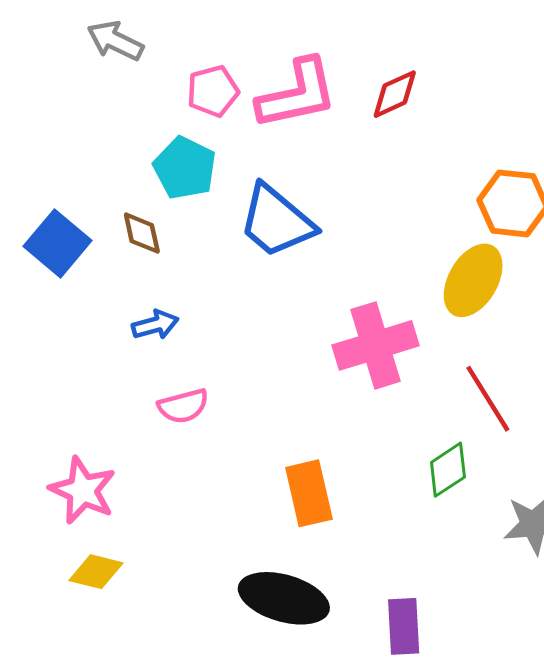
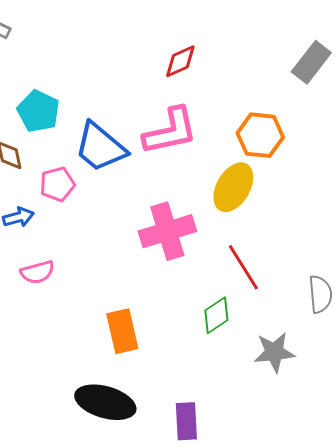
pink pentagon: (213, 91) -> (57, 184), moved
pink L-shape: (297, 94) -> (170, 131), moved

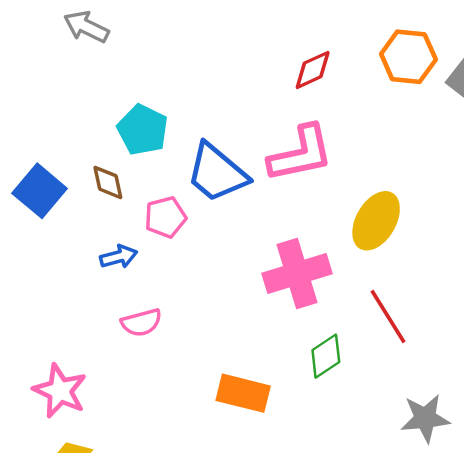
orange hexagon: (260, 135) -> (408, 57), moved
green diamond: (216, 315) -> (326, 356), moved
orange rectangle: (122, 331) -> (243, 393), turned -63

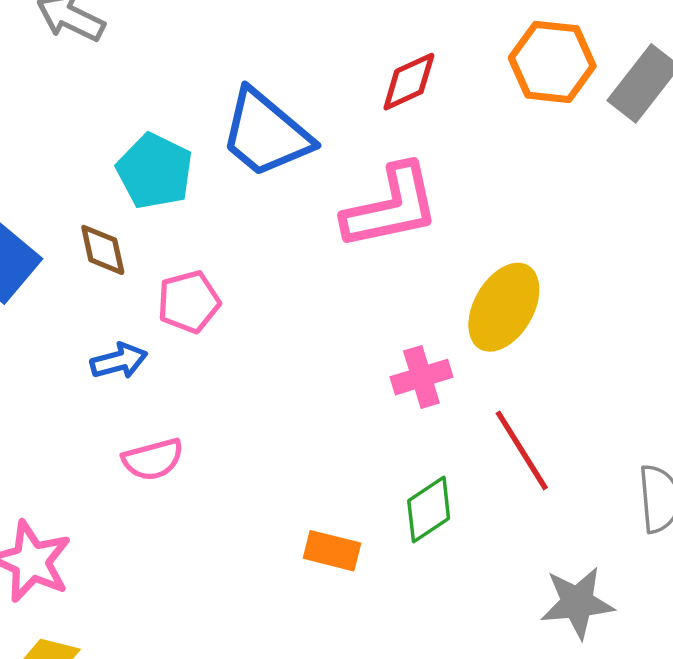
blue trapezoid: (217, 173) -> (266, 134), moved
pink cross: (297, 273) -> (421, 377), moved, size x0.6
orange rectangle: (243, 393) -> (332, 551), moved, size x0.7

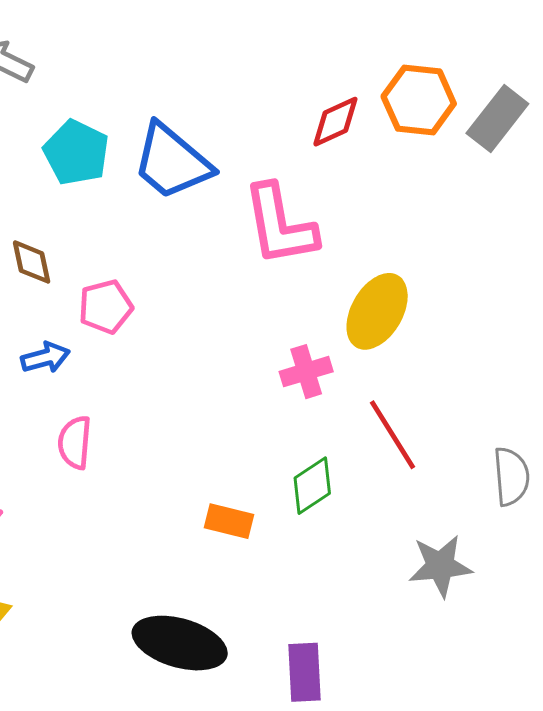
red diamond: (409, 82) -> (335, 122), moved
cyan pentagon: (155, 171) -> (76, 152), moved
pink L-shape: (391, 207) -> (280, 225), turned 92
pink semicircle: (153, 459) -> (75, 442), turned 110

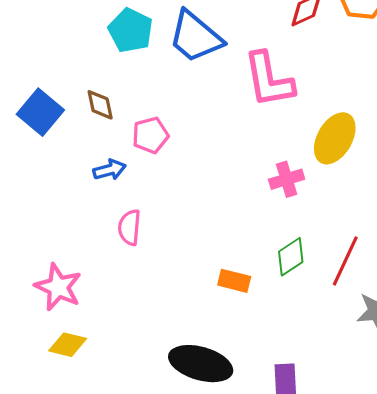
red line: (392, 435) -> (345, 261), moved, turned 57

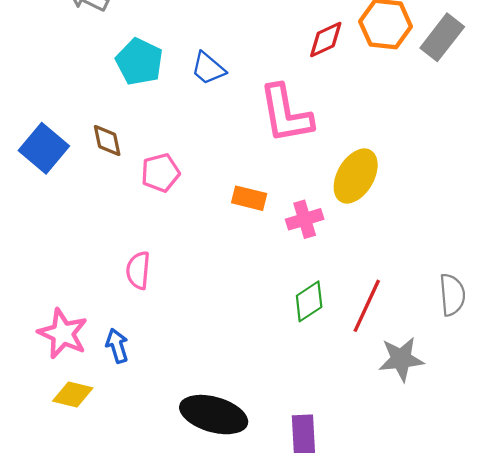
blue trapezoid: (195, 37) -> (208, 68), size x0.6
blue arrow: (110, 170) -> (117, 346), moved, turned -92
orange rectangle: (234, 281) -> (249, 198), moved

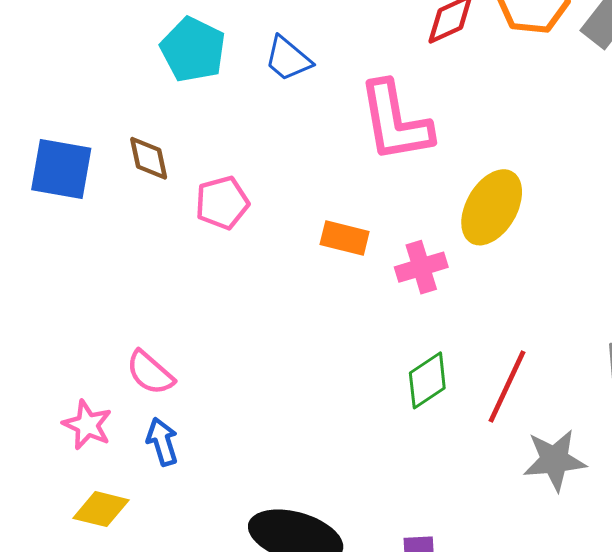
blue square: (44, 148) -> (61, 169), turned -30
pink semicircle: (138, 270) -> (150, 373), moved, turned -54
pink star: (63, 334) -> (87, 425), size x0.7

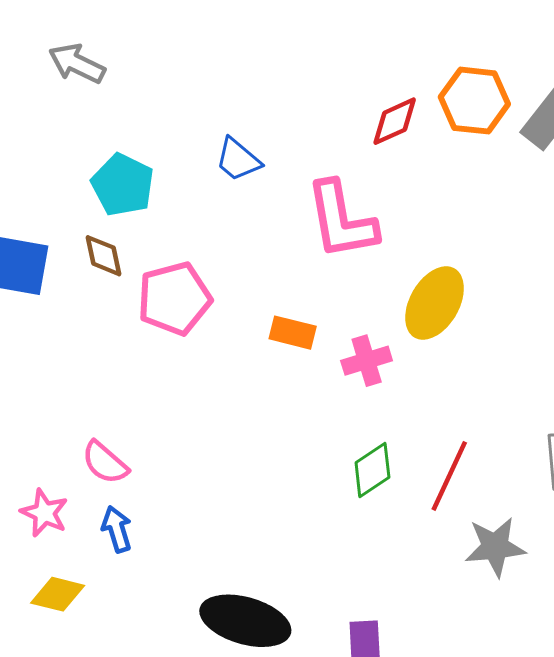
cyan pentagon: (193, 50) -> (123, 185), moved
pink pentagon: (222, 203) -> (174, 299), size x1.4

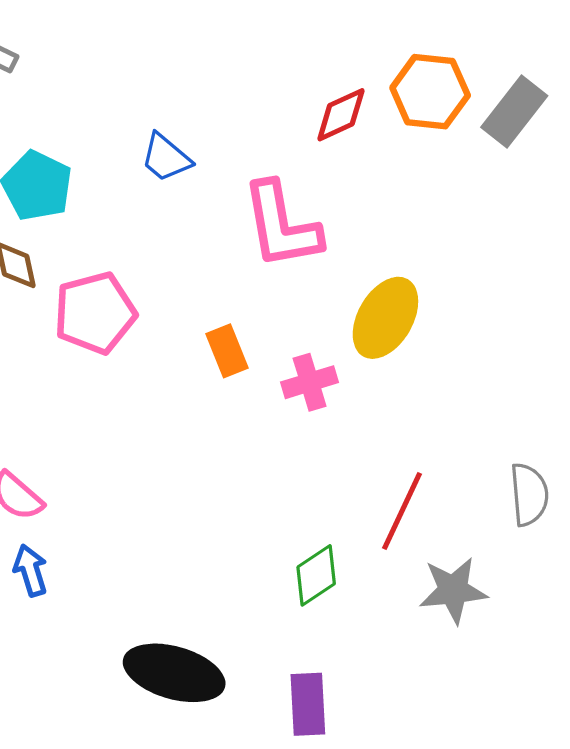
orange rectangle: (293, 333) -> (227, 351), turned 54
green diamond: (372, 470) -> (316, 575), moved

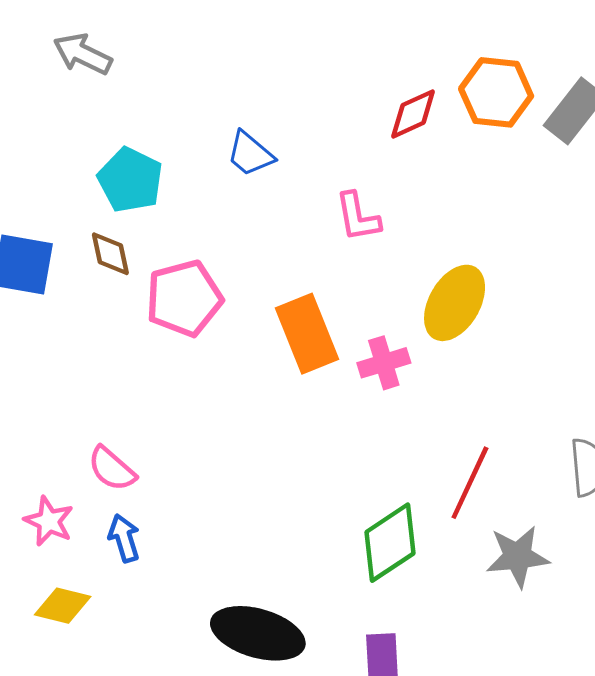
pink L-shape: (281, 225) -> (358, 217), size x0.6
orange rectangle: (227, 351) -> (307, 334), size x1.6
green diamond: (316, 575) -> (390, 543), size x1.4

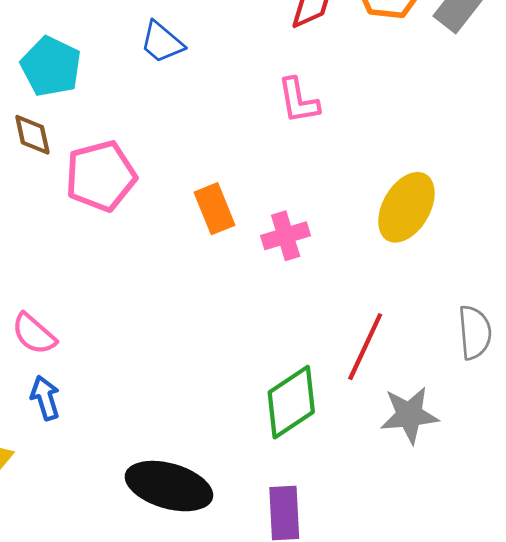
pink L-shape: (358, 217) -> (298, 101), moved
yellow ellipse: (455, 303) -> (406, 207), moved
orange rectangle: (307, 334) -> (214, 209), size x0.7

